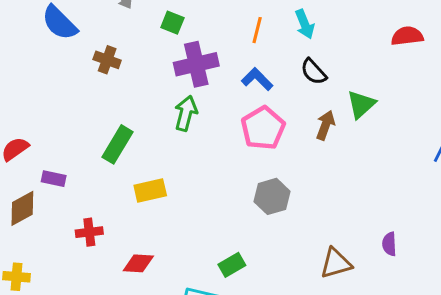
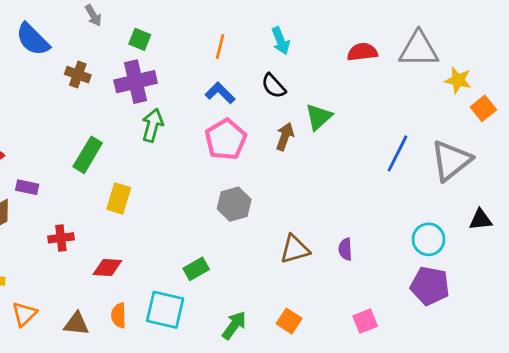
cyan arrow: (305, 24) -> (281, 41), moved
purple cross: (196, 64) -> (136, 82), moved
yellow rectangle: (150, 191) -> (119, 198), turned -60
brown triangle: (336, 263) -> (295, 249), moved

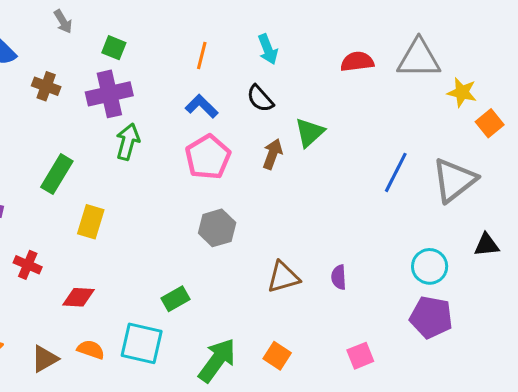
red cross: (61, 238) -> (28, 265), turned 30
orange semicircle: (119, 315) -> (91, 350), turned 110
brown triangle: (76, 324) -> (45, 359), turned -36
green arrow: (234, 325) -> (217, 360), size x1.4

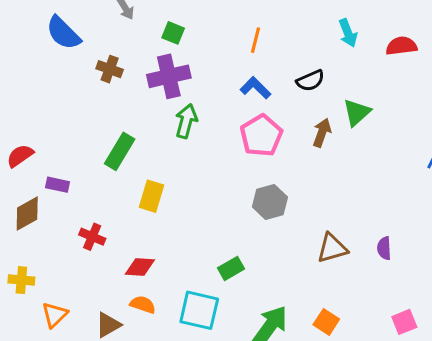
cyan arrow: (268, 49) -> (348, 33), moved
black semicircle: (260, 99) -> (310, 81), turned -72
orange semicircle: (91, 350) -> (143, 305), moved

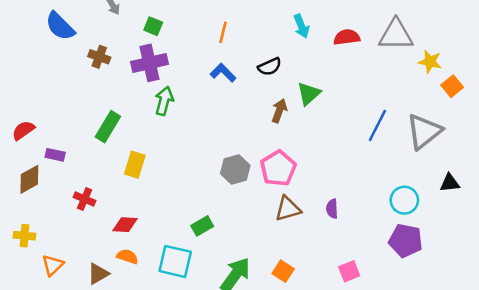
pink pentagon: (261, 136) -> (278, 168), moved

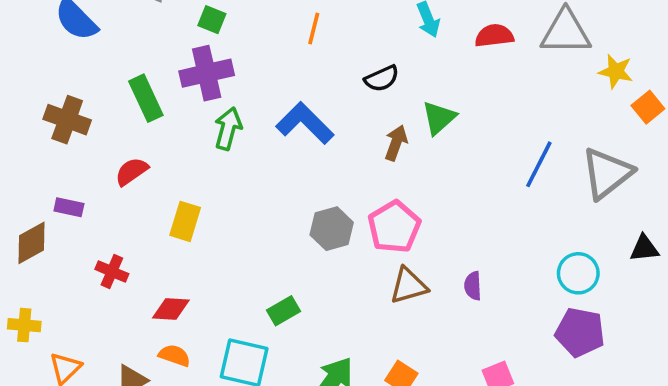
brown cross: (99, 57) -> (67, 120), moved, size x1.4
blue L-shape: (223, 73) -> (305, 123), moved, size x1.5
green rectangle: (108, 127) -> (146, 98), moved, turned -56
red semicircle: (23, 130) -> (132, 171), moved

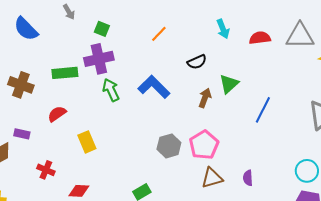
orange line: (314, 28) -> (159, 34), turned 30
green rectangle: (146, 98) -> (65, 73), turned -70
green arrow: (228, 129) -> (111, 90), turned -40
blue line: (539, 164) -> (263, 110), moved
yellow rectangle: (185, 221) -> (87, 142), turned -40

